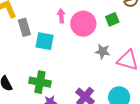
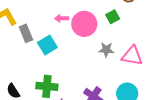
pink arrow: (61, 16) -> (62, 18), turned -80
cyan square: (45, 41) -> (47, 45), turned -36

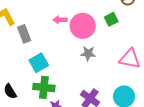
cyan square: (47, 45) -> (39, 63), moved
gray star: (106, 50) -> (88, 53), moved

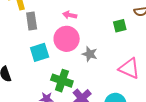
pink circle: (83, 26) -> (67, 39), moved
green cross: (44, 87) -> (62, 81), moved

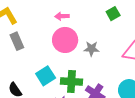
gray rectangle: (32, 21) -> (17, 41), moved
cyan square: (40, 52) -> (46, 76), moved

